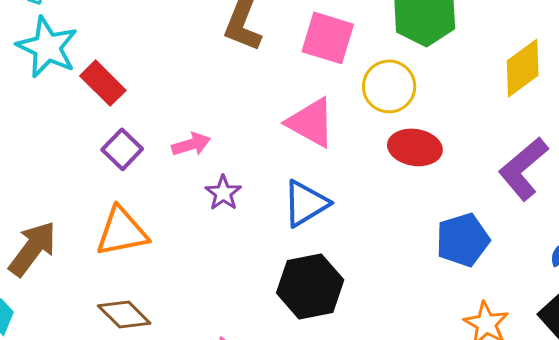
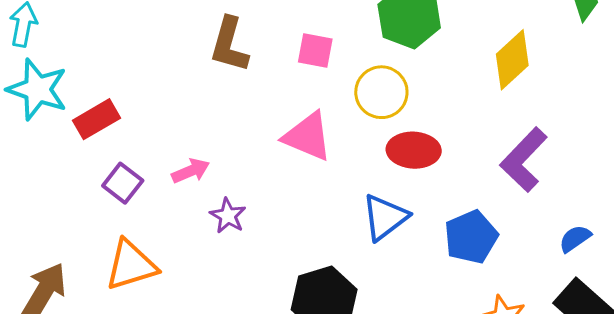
pink square: (328, 38) -> (315, 50), size x0.7
red rectangle: (103, 83) -> (97, 119), turned -69
blue triangle: (306, 203) -> (385, 217), moved

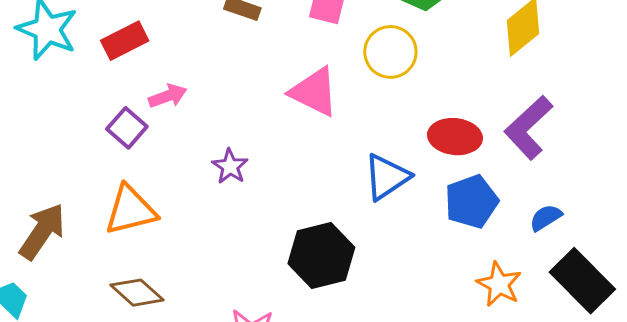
red rectangle: (97, 119) -> (125, 41), moved
red ellipse: (414, 150) -> (455, 137), moved
pink arrow: (191, 171) -> (168, 96), moved
blue semicircle: (575, 239) -> (546, 218), moved

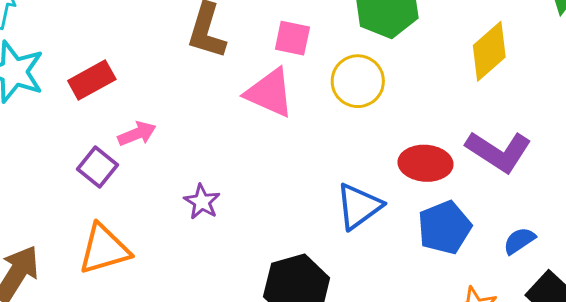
pink triangle: (314, 92) -> (270, 93), moved
purple L-shape: (529, 128) -> (499, 151), turned -102

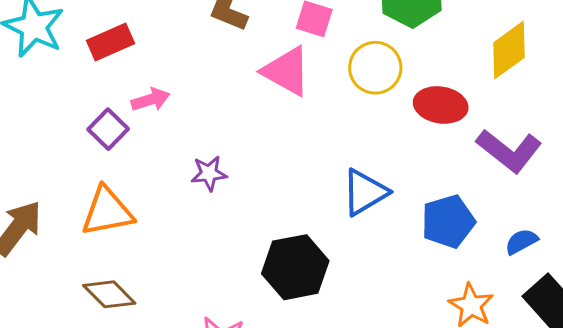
red ellipse: (425, 163) -> (441, 105), moved
purple star: (202, 202) -> (209, 173), turned 30

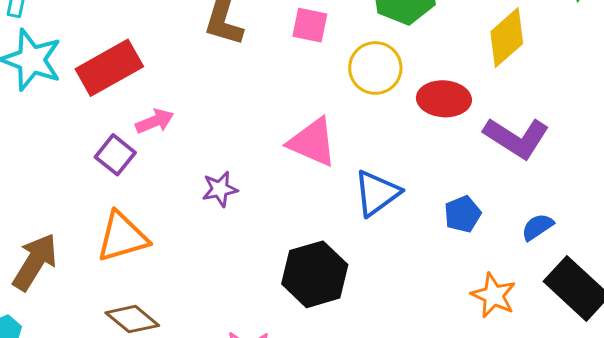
red rectangle: (111, 42) -> (109, 68), size x1.4
pink triangle: (286, 71) -> (312, 142), moved
blue pentagon: (448, 221) -> (463, 214), size x0.7

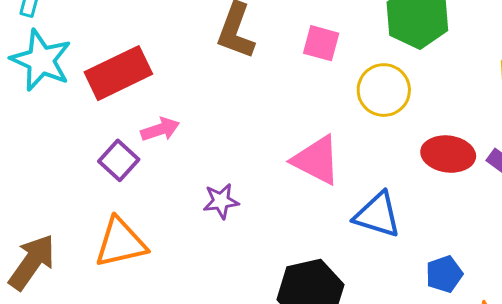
red ellipse: (444, 99) -> (448, 154), moved
blue triangle: (377, 193) -> (377, 215), turned 50
blue pentagon: (463, 214) -> (444, 274), moved

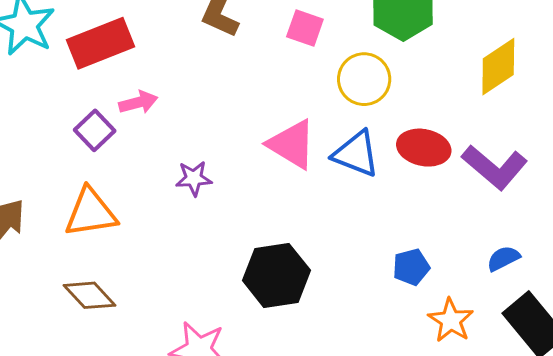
blue triangle: (377, 215) -> (356, 154), moved

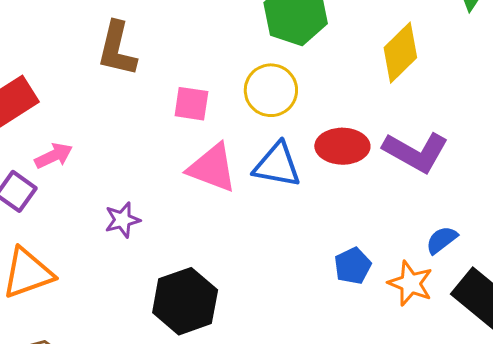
pink square: (305, 28) -> (191, 104), moved
black hexagon: (276, 275) -> (185, 301), moved
orange star: (451, 320) -> (410, 283), moved

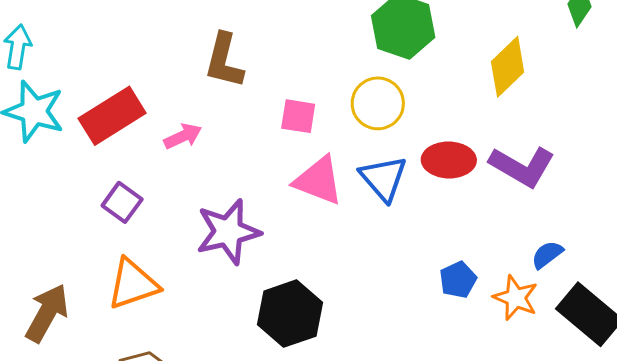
pink arrow: (54, 156) -> (183, 136), moved
blue triangle: (277, 165) -> (383, 178), turned 38
purple star: (122, 220) -> (228, 232), size x1.8

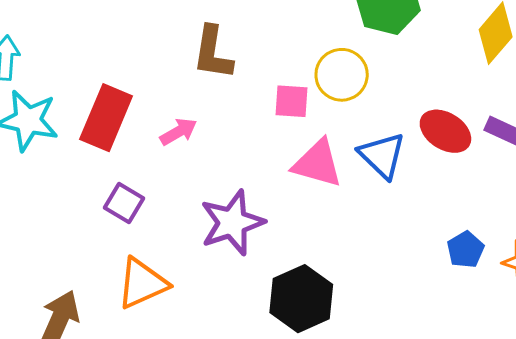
yellow circle: (378, 103) -> (342, 75), moved
red rectangle: (112, 116) -> (106, 118), turned -30
red ellipse: (449, 160) -> (445, 131), turned 36

